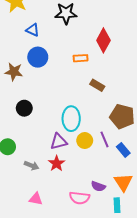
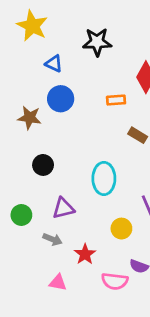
yellow circle: (85, 141) -> (121, 229), moved
purple triangle: (59, 142) -> (63, 208), moved
red star: (57, 163) -> (85, 254), moved

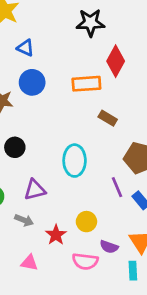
black star: (97, 42) -> (90, 23), moved
orange rectangle: (116, 100) -> (86, 84), size x1.5
yellow circle: (121, 229) -> (86, 222), moved

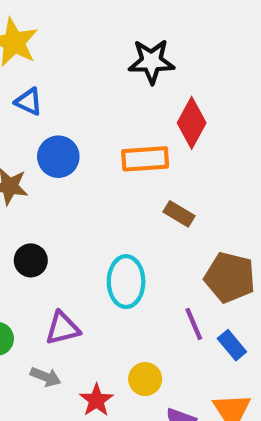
blue triangle: (25, 48) -> (29, 102), moved

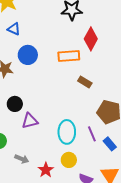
cyan ellipse: (126, 282) -> (67, 132), moved
purple triangle: (63, 328) -> (30, 121), moved

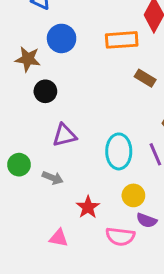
black circle: (15, 104) -> (45, 91), moved
gray arrow: (22, 159) -> (53, 178), moved
yellow circle: (69, 160) -> (133, 195), moved

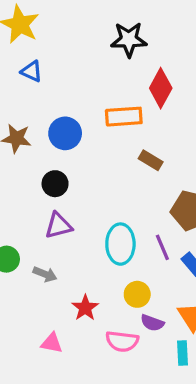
blue circle: (62, 38) -> (65, 133), moved
black circle: (45, 91) -> (55, 184), moved

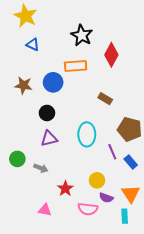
black star: (129, 39) -> (82, 35), moved, turned 30
orange rectangle: (124, 117) -> (76, 66), moved
cyan ellipse: (120, 244) -> (87, 134), moved

